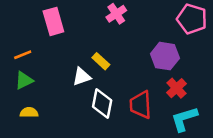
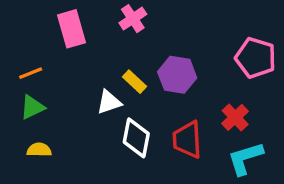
pink cross: (116, 14) -> (133, 19), moved
pink pentagon: (192, 19) -> (256, 58), moved
purple hexagon: (165, 56) -> (177, 75), moved

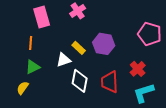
orange line: (31, 73) -> (31, 43), moved, turned -64
green triangle: (32, 107) -> (33, 67), moved
yellow semicircle: (39, 150) -> (23, 88), turned -56

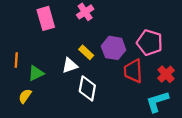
pink pentagon: (150, 34) -> (150, 43), moved
orange line: (31, 43) -> (16, 60), moved
red cross: (138, 69) -> (166, 74), moved
red trapezoid: (110, 82) -> (133, 71), moved

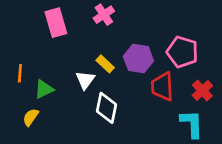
white triangle: (70, 65) -> (85, 80), turned -35
cyan L-shape: (157, 102) -> (192, 124), turned 105

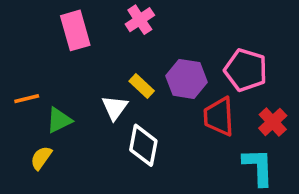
orange line: (20, 73) -> (27, 99), turned 72

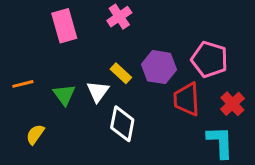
green triangle: (59, 120) -> (64, 95), moved, turned -40

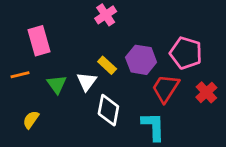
pink rectangle: (64, 26) -> (39, 41), moved
red trapezoid: (187, 99) -> (166, 88), turned 36
cyan L-shape: (220, 142) -> (153, 126), moved

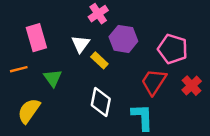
purple hexagon: (141, 60) -> (123, 39), moved
white triangle: (87, 82) -> (81, 44), moved
yellow semicircle: (31, 120) -> (29, 111), size x1.5

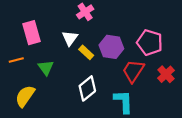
purple hexagon: (123, 39) -> (111, 47), moved
white diamond: (101, 102) -> (87, 88), turned 40

